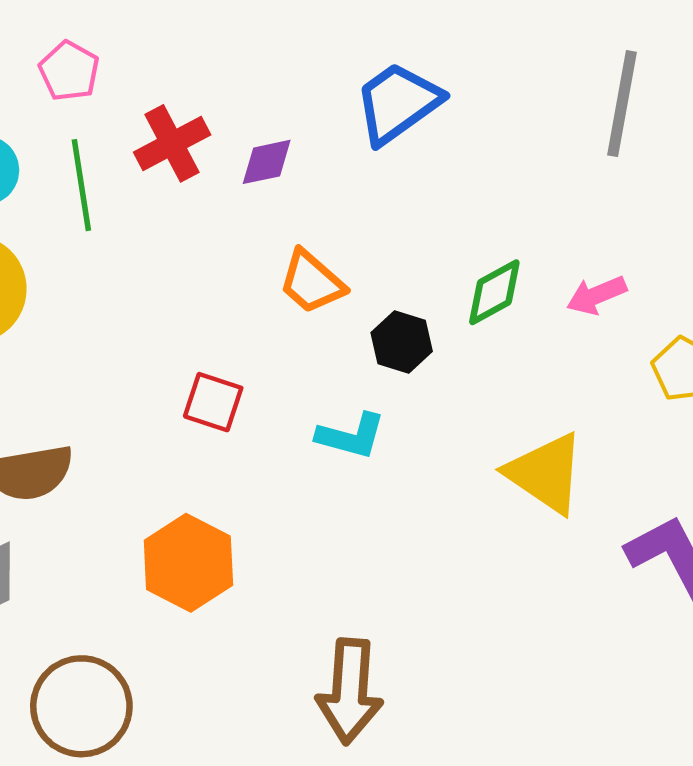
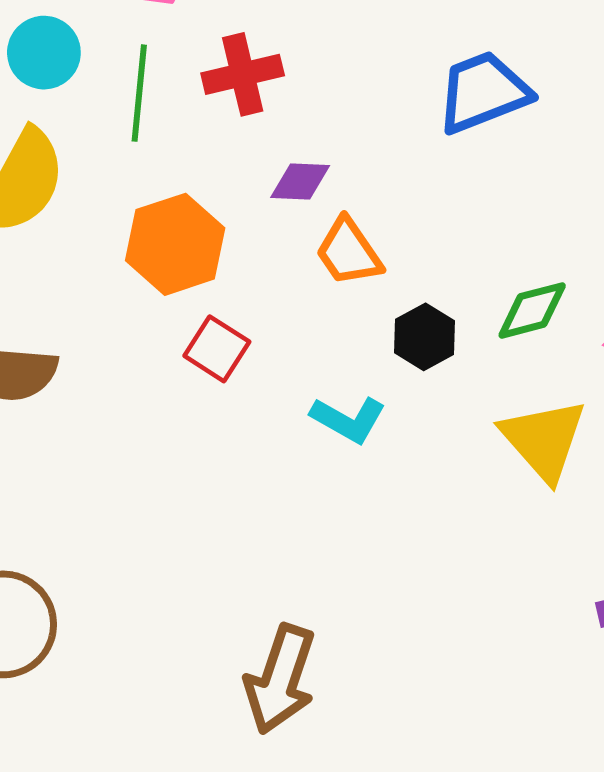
purple diamond: (267, 162) -> (300, 182), moved
yellow triangle: (546, 473) -> (544, 440), moved
orange hexagon: (188, 563) -> (175, 244), moved

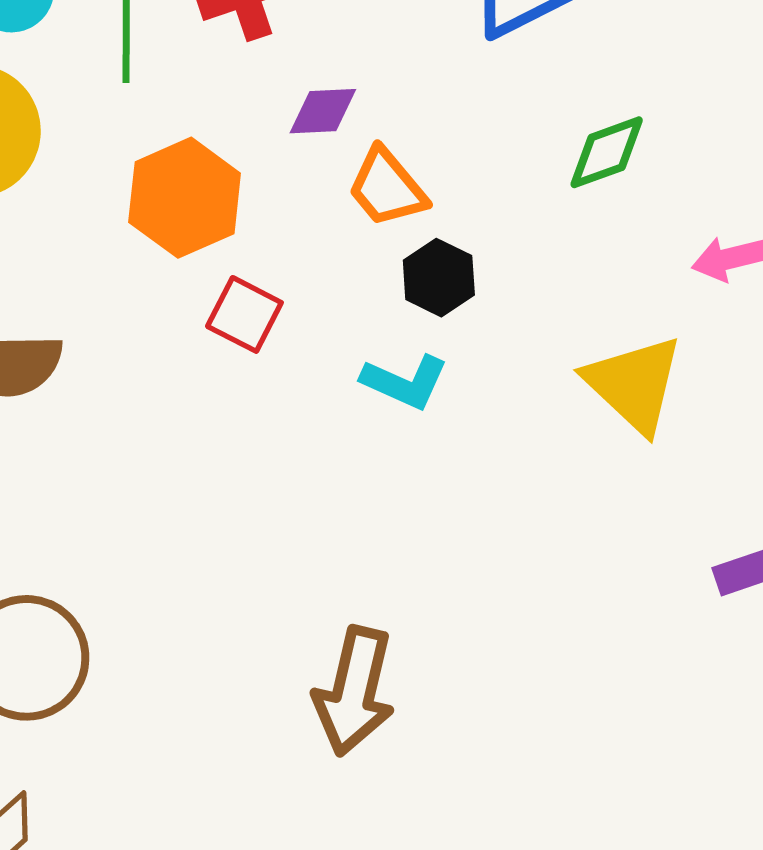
green diamond: (532, 310) -> (607, 152), moved
black hexagon: (425, 337) -> (439, 278), moved

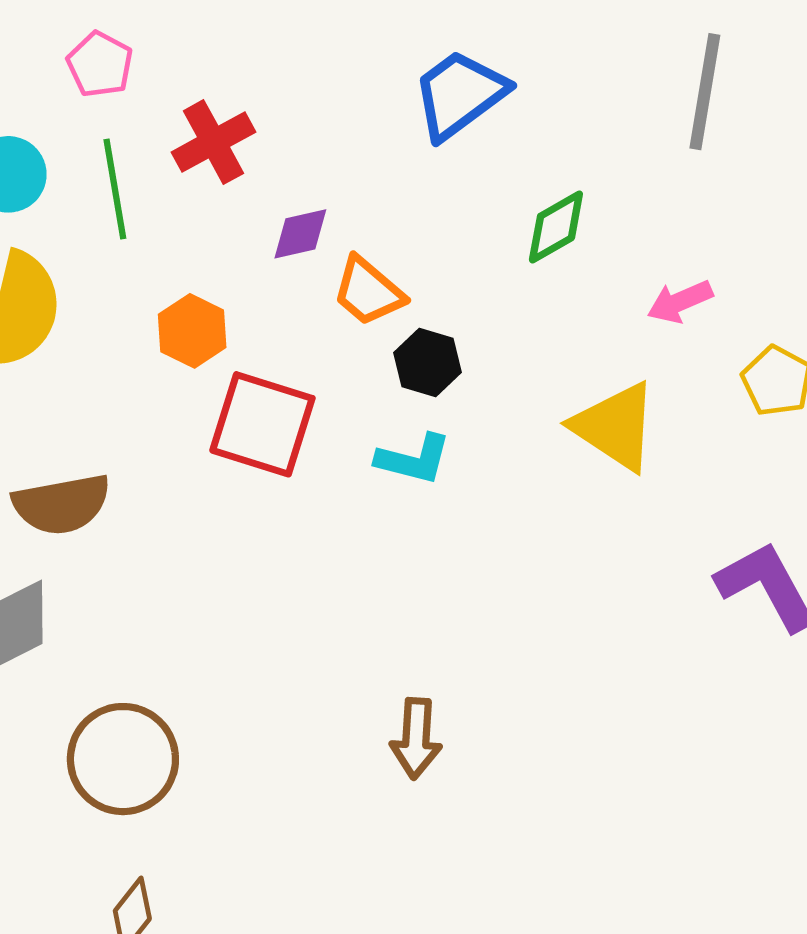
orange hexagon: (185, 198) -> (192, 331), size x0.7
red square: (244, 314) -> (262, 424), size x1.6
brown arrow: (354, 691) -> (416, 738), size x0.7

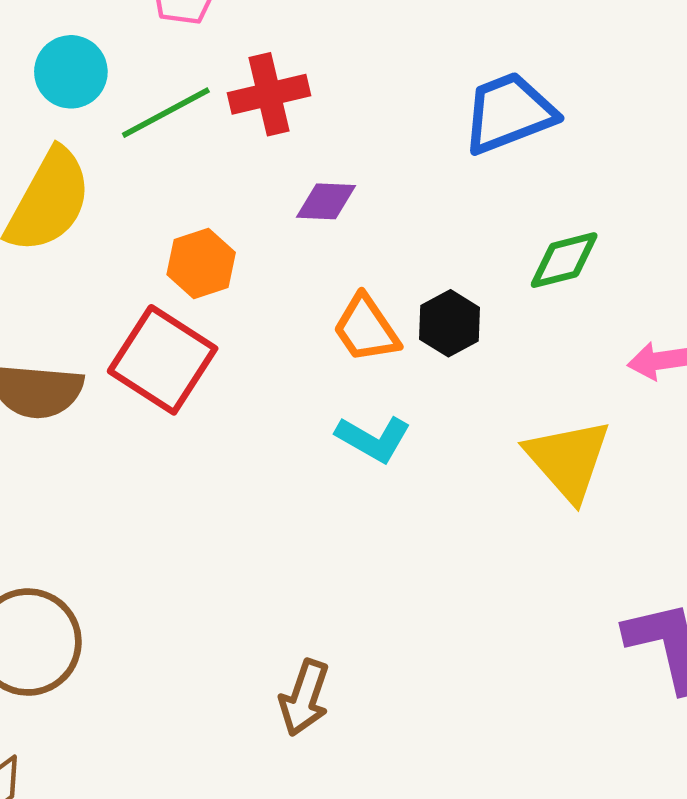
green line: (115, 189) -> (166, 113), turned 56
orange trapezoid: (368, 291) -> (366, 329), moved
black hexagon: (428, 362) -> (449, 323), moved
red square: (262, 424) -> (163, 360), moved

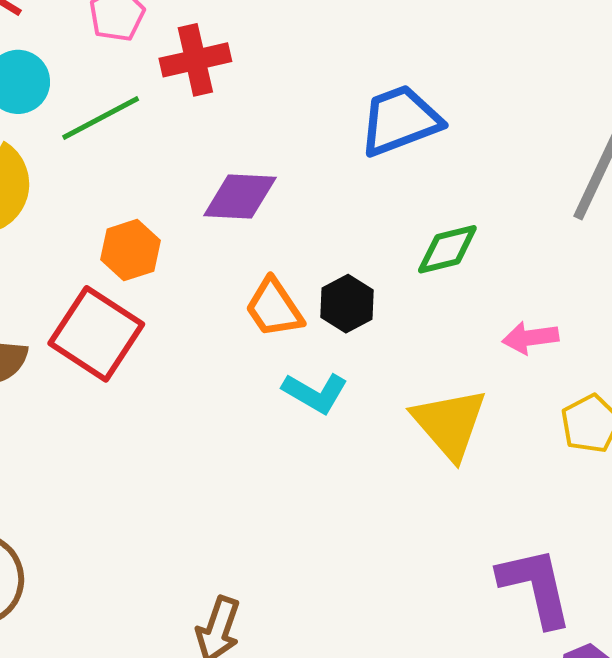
red cross: (269, 94) -> (195, 60), moved
purple diamond: (326, 201) -> (240, 197), size x1.4
cyan L-shape: (373, 439) -> (315, 393), moved

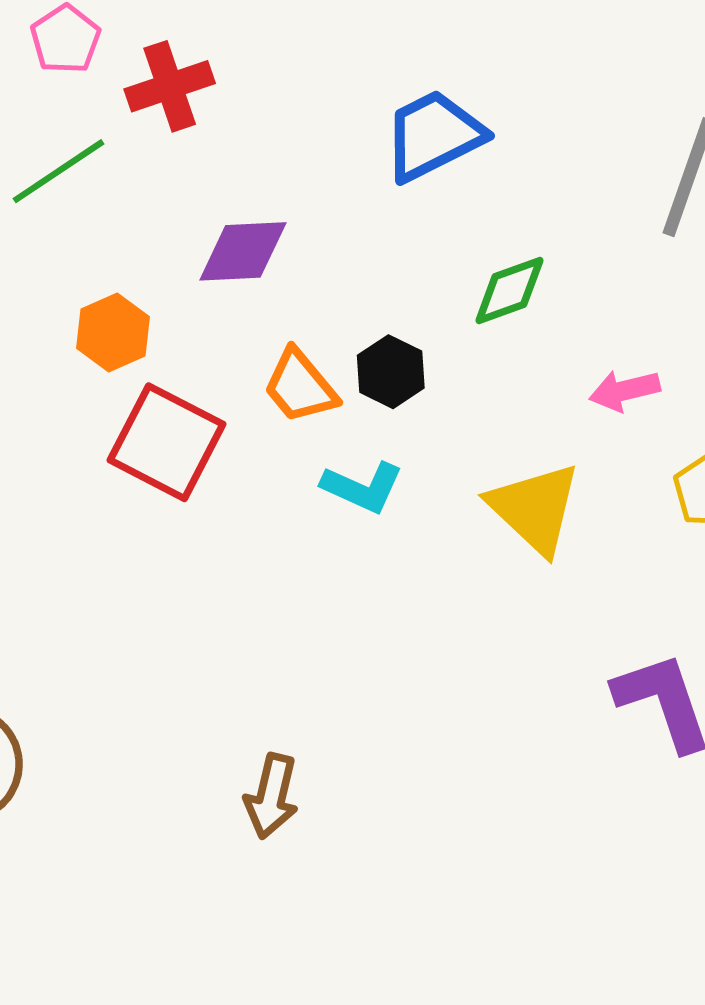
red square: (96, 334) -> (167, 442), moved

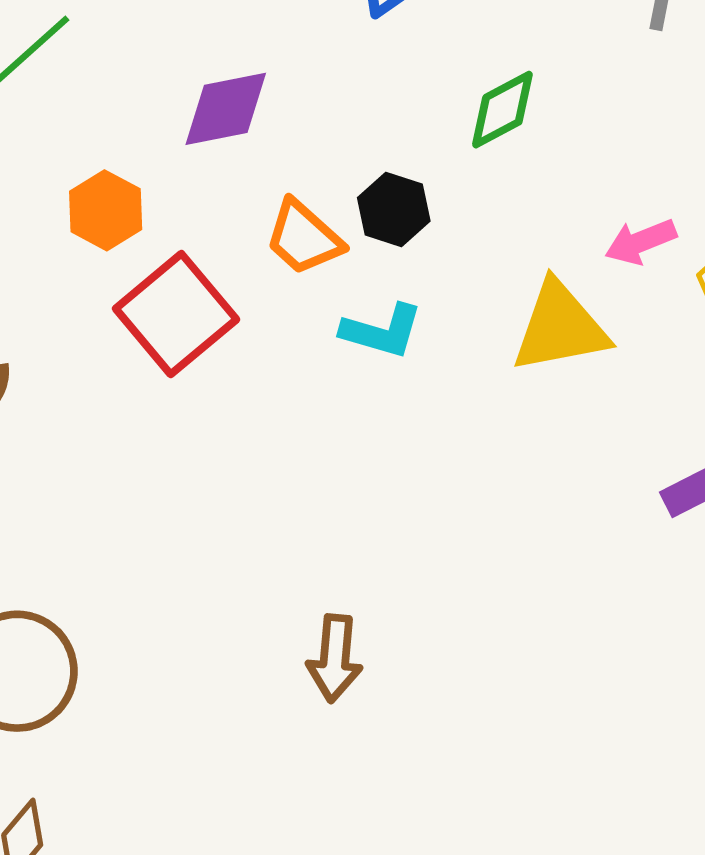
pink arrow: (625, 391) -> (641, 242), moved
red square: (167, 442) -> (176, 314), turned 31
yellow triangle: (535, 508) -> (560, 327), turned -46

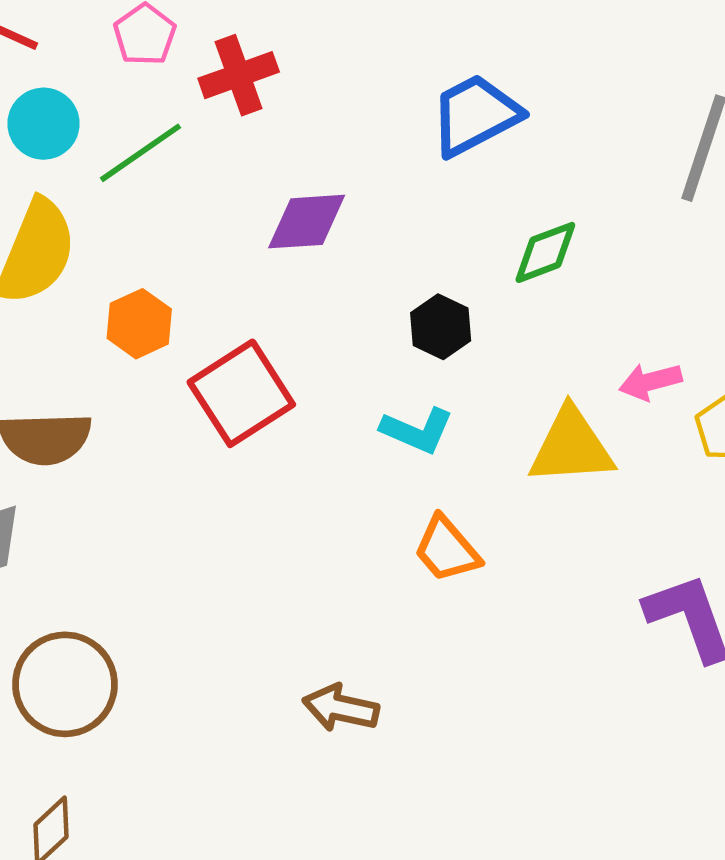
orange hexagon: (106, 210) -> (139, 324), moved
orange trapezoid: (304, 238) -> (447, 549), moved
brown arrow: (335, 658) -> (341, 708), turned 90

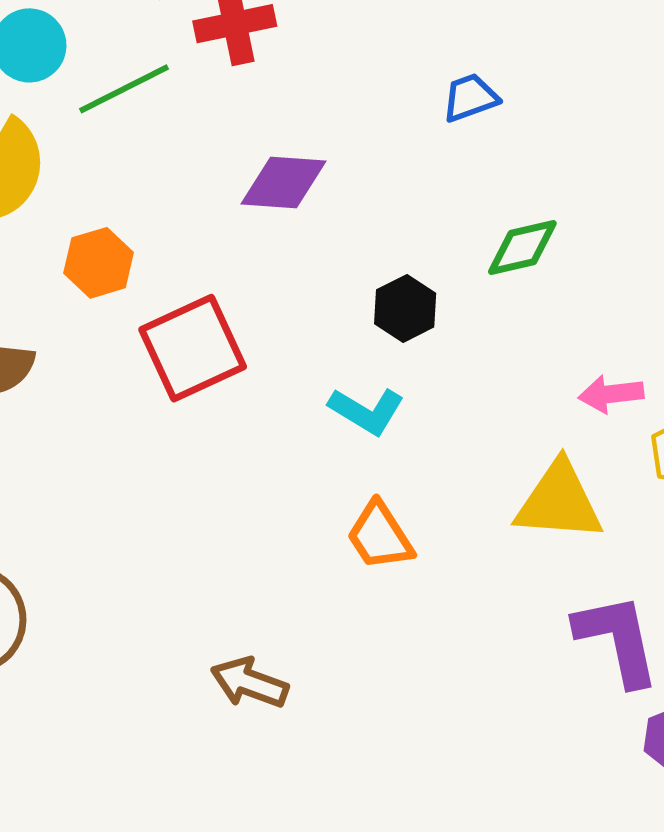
blue trapezoid: (475, 115) -> (470, 98), size x0.6
yellow triangle: (571, 447) -> (559, 502), moved

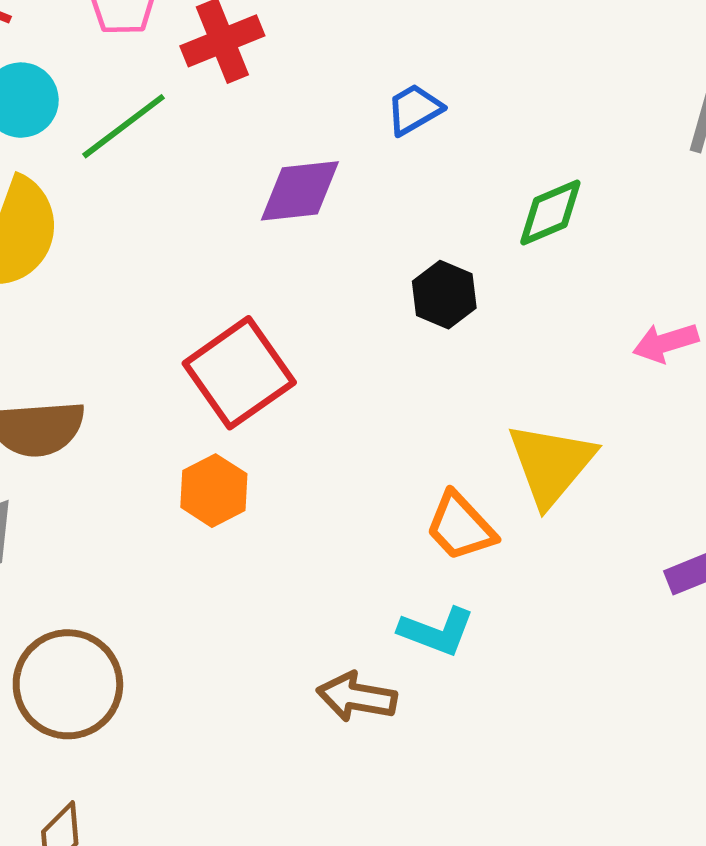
blue trapezoid: (470, 98) -> (414, 109), moved
orange hexagon: (99, 263) -> (214, 491), moved
cyan L-shape: (367, 411) -> (437, 631), moved
yellow triangle: (559, 502) -> (551, 464), moved, turned -44

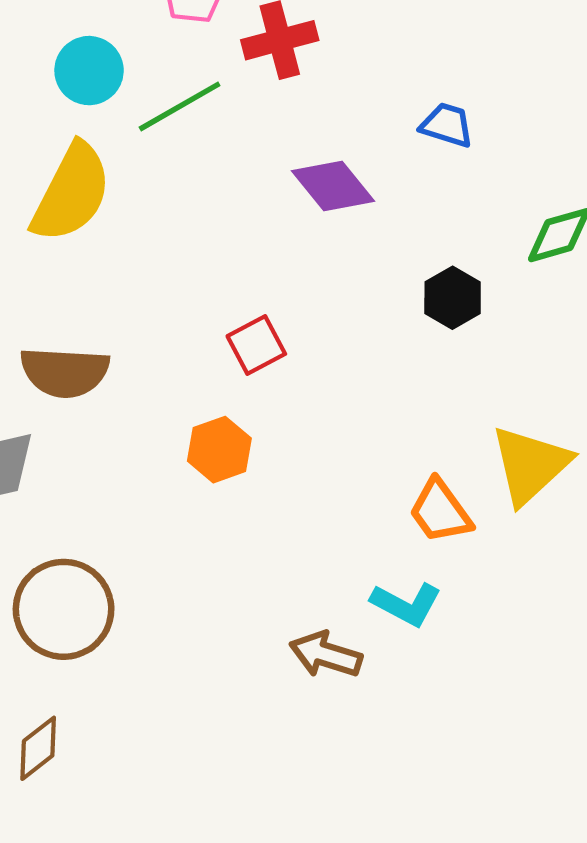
blue trapezoid: (414, 109) -> (447, 125), turned 40
purple diamond: (300, 191) -> (333, 186), turned 50
red square: (239, 373) -> (256, 345), size x0.6

